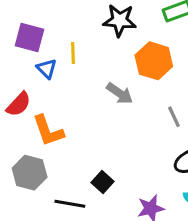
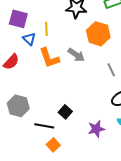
orange L-shape: (48, 131) -> (49, 58), moved

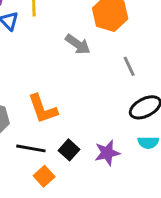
orange L-shape: (49, 58) -> (43, 109), moved
black square: (65, 112) -> (69, 150), moved

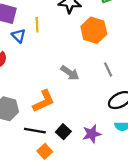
gray arrow: (78, 44) -> (70, 73), moved
orange L-shape: (43, 109) -> (44, 101), turned -95

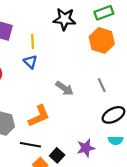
orange hexagon: (94, 30) -> (102, 40), moved
blue triangle: (19, 36) -> (30, 62), moved
black square: (63, 132) -> (57, 155), moved

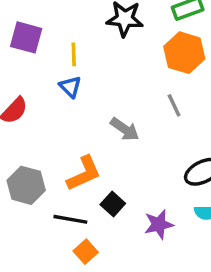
gray line: (102, 85) -> (174, 105), moved
black square: (57, 155) -> (113, 204), moved

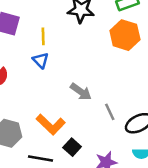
gray line: (174, 105) -> (110, 112), moved
orange L-shape: (84, 173) -> (51, 124), turned 68

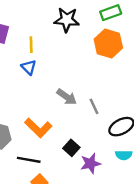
gray line: (110, 112) -> (94, 106), moved
black square: (72, 147) -> (71, 148), moved

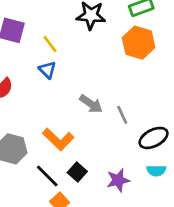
yellow line: (31, 45) -> (50, 44), turned -35
black square: (71, 148) -> (77, 172), moved
black line: (29, 160) -> (47, 176), turned 35

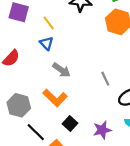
gray arrow: (91, 104) -> (61, 70), moved
black line: (47, 176) -> (36, 132), moved

